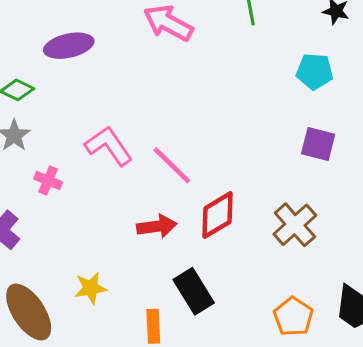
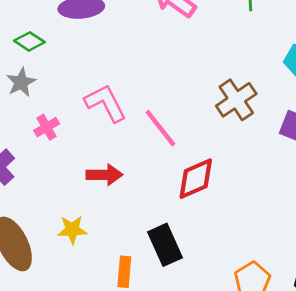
pink cross: (48, 180) -> (47, 127), turned 30
brown cross: (295, 225) -> (236, 100), moved
red arrow: (157, 226) -> (104, 175), moved

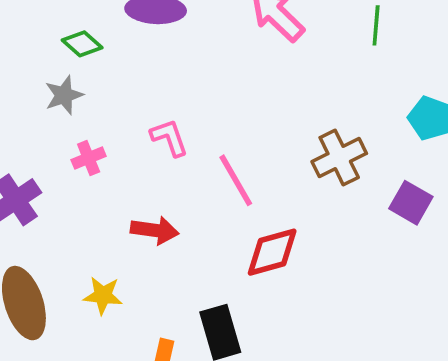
pink L-shape: (105, 103) -> (169, 138), size x0.7

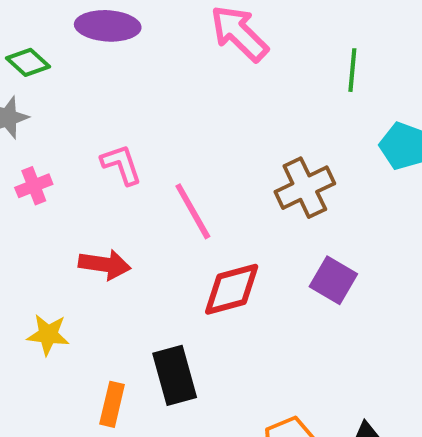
green line: (376, 25) -> (352, 70), moved
purple square: (411, 203) -> (333, 280), moved

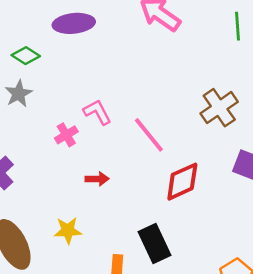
pink cross: (34, 186) -> (66, 135), moved
red arrow: (105, 265) -> (97, 179), size x0.7

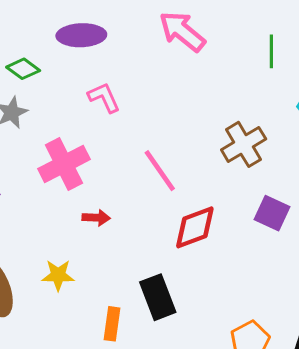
pink L-shape: (97, 112) -> (104, 97), moved
pink cross: (66, 135) -> (64, 164), size x1.8

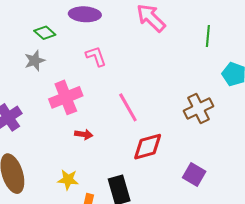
brown cross: (244, 144) -> (199, 108), moved
purple square: (272, 213) -> (194, 175), moved
yellow star: (58, 275) -> (68, 180), moved

